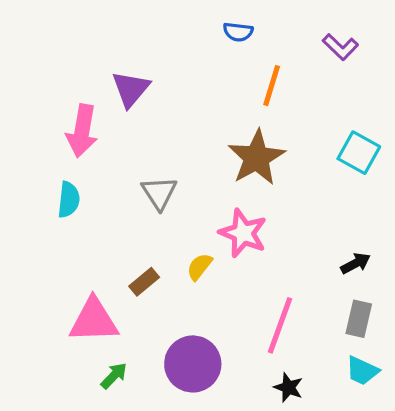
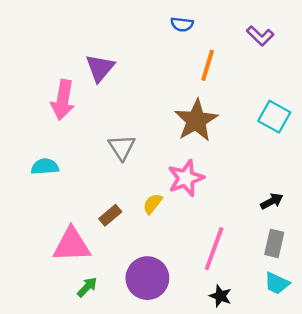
cyan semicircle: (69, 200) -> (45, 167), moved, turned -100
pink star: (243, 233) -> (186, 178), turned 30

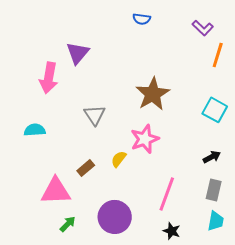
orange line: (208, 65) -> (218, 55), moved
cyan square: (274, 117) -> (215, 110), moved
cyan trapezoid: (277, 283) -> (216, 221), turned -105

